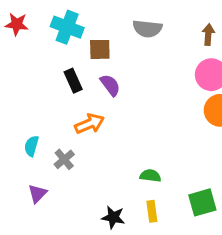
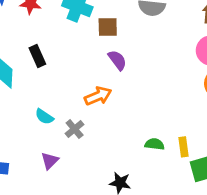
black rectangle: (73, 81) -> (37, 56), moved
cyan semicircle: (32, 146) -> (44, 117), turned -72
yellow rectangle: (152, 211) -> (183, 147), moved

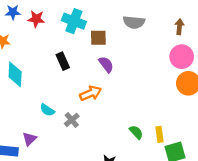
black rectangle: (37, 56) -> (63, 61), moved
green semicircle: (155, 144) -> (136, 132), turned 40
purple triangle: (50, 161) -> (29, 139), moved

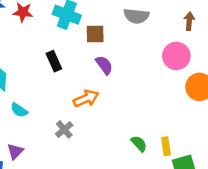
pink circle: (182, 57) -> (176, 56), moved
cyan semicircle: (47, 110) -> (19, 110), moved

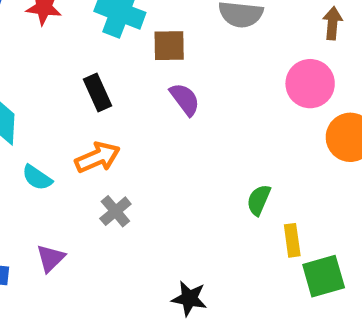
orange arrow: (86, 99) -> (97, 157), moved
green semicircle: (139, 144) -> (259, 200), moved, turned -114
purple triangle: (15, 151) -> (50, 258), moved

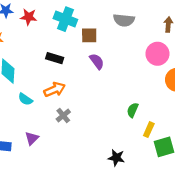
black rectangle: (97, 93) -> (55, 58), turned -49
yellow rectangle: (292, 240) -> (149, 130), turned 32
black star: (189, 298) -> (116, 158), moved

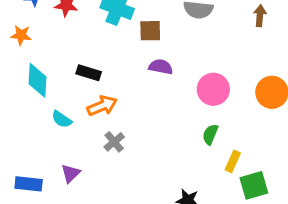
pink circle: (157, 54) -> (213, 89), moved
black rectangle: (55, 58) -> (89, 73), moved
purple semicircle: (97, 61) -> (161, 67), turned -42

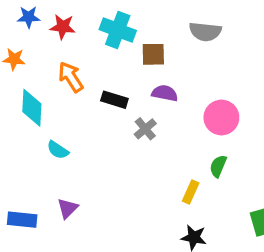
black rectangle: (89, 73) -> (114, 100), moved
orange arrow: (102, 106) -> (71, 77), moved, turned -100
gray cross: (114, 142) -> (145, 129), moved
yellow rectangle: (233, 161) -> (191, 192), moved

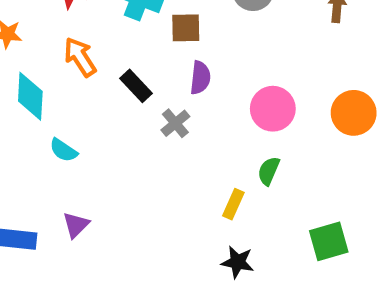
purple semicircle: (165, 93) -> (200, 78), turned 85
black rectangle: (114, 100) -> (136, 86), turned 30

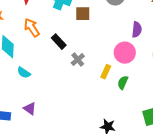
purple semicircle: (200, 78) -> (137, 30), moved
yellow rectangle: (233, 204) -> (106, 72), moved
purple triangle: (76, 225) -> (30, 109), turned -40

